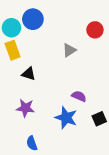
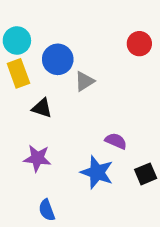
blue circle: (33, 19) -> (58, 59), moved
gray triangle: (69, 50) -> (84, 81), moved

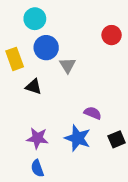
cyan circle: (17, 40) -> (35, 19), moved
gray triangle: (84, 81) -> (68, 65), turned -30
purple star: (37, 158) -> (37, 138), moved

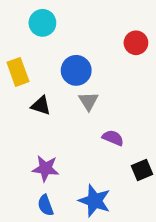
blue circle: (46, 48) -> (76, 70), moved
gray triangle: (68, 65) -> (88, 101), moved
blue star: (78, 138) -> (95, 201), moved

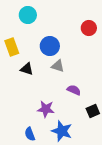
gray triangle: (88, 101) -> (58, 66), turned -40
purple star: (46, 168) -> (46, 109), moved

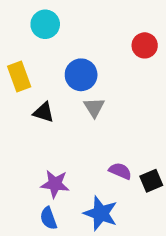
gray triangle: (58, 66) -> (94, 107), turned 40
purple semicircle: (74, 90) -> (120, 171), moved
purple star: (46, 109) -> (55, 184), moved

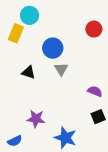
yellow rectangle: (19, 76) -> (16, 33), moved, turned 42
purple semicircle: (120, 171) -> (95, 91), moved
blue semicircle: (48, 218) -> (15, 141), moved, turned -96

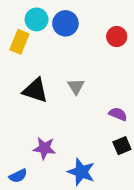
blue circle: (53, 48) -> (65, 23), moved
black triangle: (28, 72) -> (35, 90), size x1.5

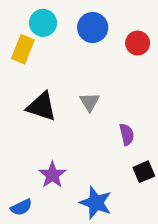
blue circle: (65, 23) -> (93, 28), moved
purple semicircle: (118, 114) -> (127, 134), moved, turned 54
purple star: (44, 148) -> (52, 175), turned 30

